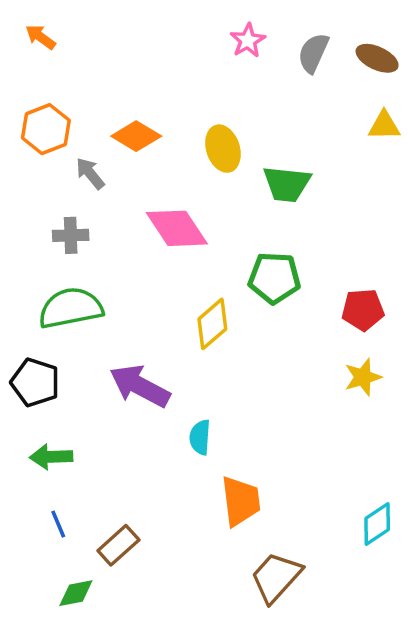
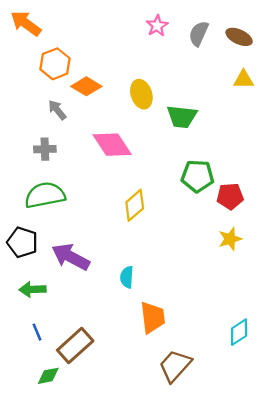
orange arrow: (41, 37) -> (26, 23), size x1.6
orange hexagon: (46, 129) -> (55, 64), moved
green pentagon: (274, 278) -> (198, 176), moved
purple arrow: (140, 386) -> (71, 257), moved
brown rectangle: (118, 545) -> (75, 346), size x1.4

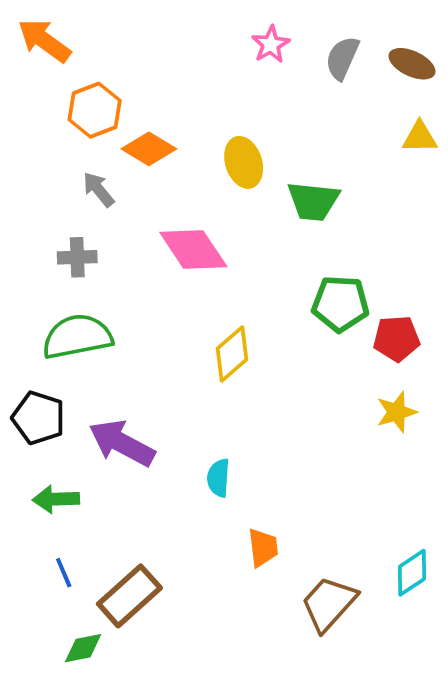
orange trapezoid: (153, 317) -> (263, 548), size x0.7
brown trapezoid: (175, 366) -> (329, 604), moved

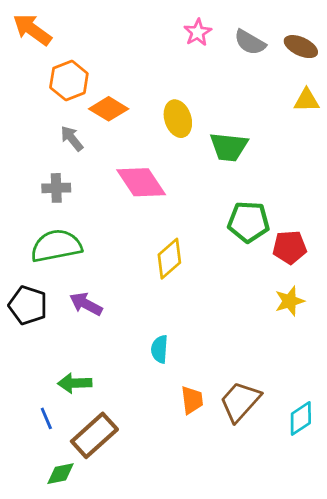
gray semicircle: (342, 58) -> (250, 42), turned -84
purple arrow: (122, 443) -> (86, 304), moved, size x0.7
green arrow: (56, 499) -> (75, 383), moved
brown trapezoid: (329, 604) -> (240, 401), moved

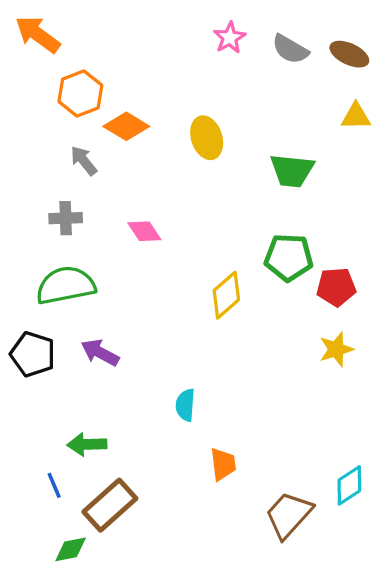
green trapezoid: (229, 147) -> (292, 171), moved
pink diamond: (141, 182) -> (144, 231), moved, size x0.6
yellow diamond: (169, 259) -> (226, 295), moved
brown trapezoid: (240, 401) -> (289, 515), moved

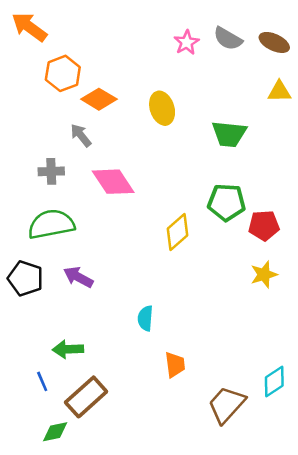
pink star: (230, 38) -> (187, 42), moved
gray arrow: (84, 161) -> (81, 135), moved
pink diamond: (144, 231) -> (113, 182), size x1.6

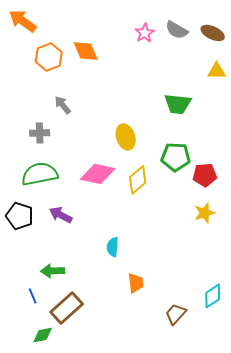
orange diamond: (99, 99) -> (86, 51), moved, turned 36
yellow ellipse: (162, 108) -> (126, 137), moved
pink diamond: (113, 182) -> (98, 174), moved, turned -44
brown trapezoid: (227, 405) -> (176, 314), size x0.7

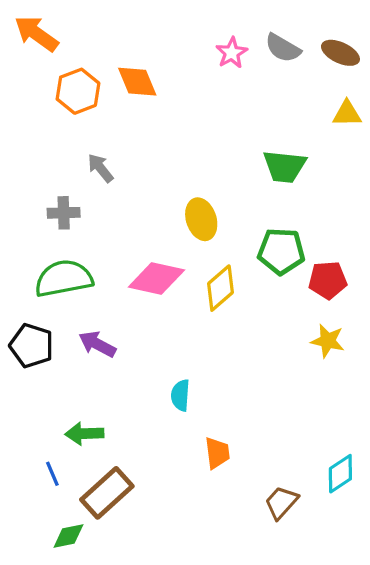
yellow star: (205, 213) -> (328, 341), turned 30

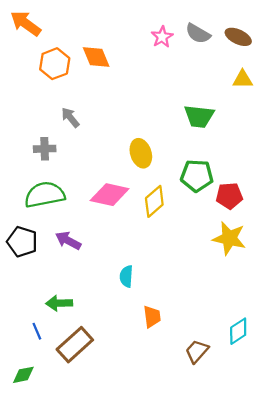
yellow star: (328, 341) -> (229, 238), size x1.4
green diamond: (68, 536) -> (23, 375), moved

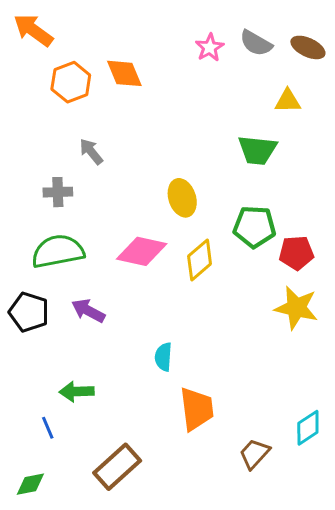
yellow triangle: (243, 79) -> (288, 101), moved
orange trapezoid: (152, 317) -> (197, 409), size x1.5
brown rectangle: (75, 345) -> (117, 467), moved

